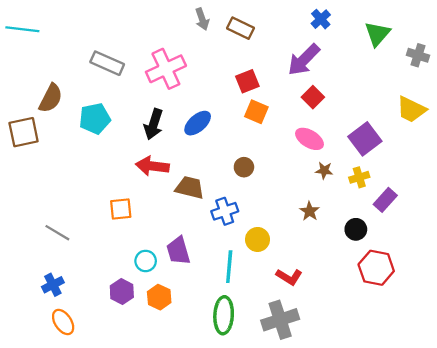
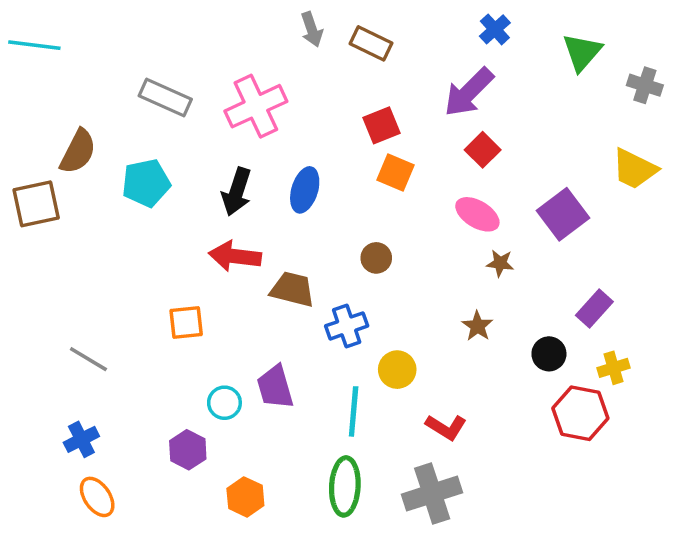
blue ellipse: (198, 123) -> (305, 190), turned -32
yellow cross: (359, 177) -> (614, 368), moved
orange hexagon: (159, 297) -> (245, 497), moved

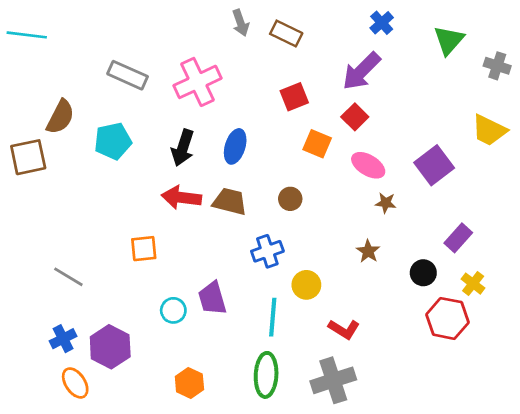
red square: (483, 150) -> (355, 117), moved
orange square: (395, 172) -> (317, 144), moved
brown trapezoid: (293, 289) -> (230, 202), moved
yellow cross: (614, 368) -> (473, 284), turned -35
purple hexagon: (188, 450) -> (110, 347), moved, size x1.4

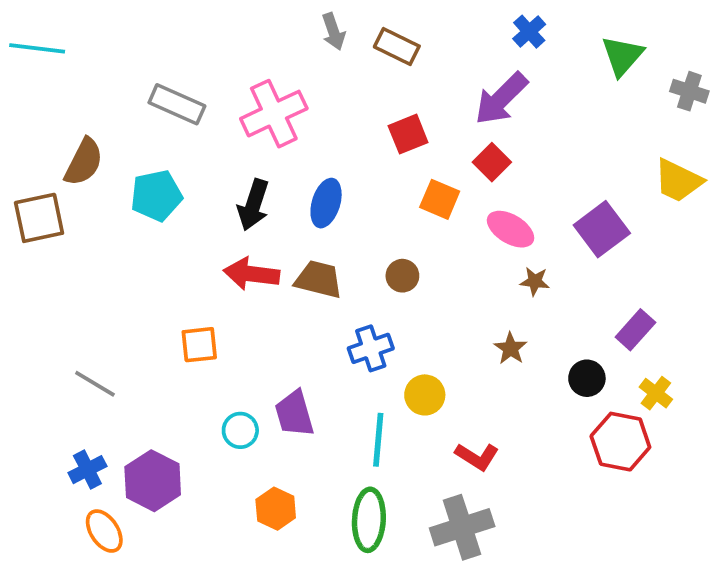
orange hexagon: (189, 383) -> (276, 509), moved

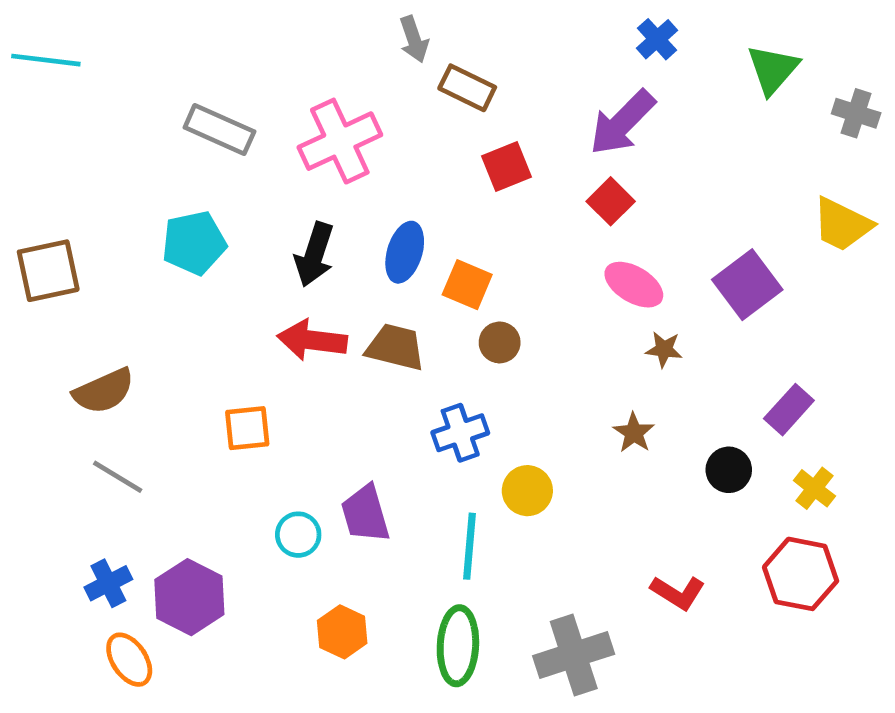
brown rectangle: (397, 46) -> (467, 88), moved
brown semicircle: (84, 162) -> (104, 391), moved, turned 39
orange square: (440, 199) -> (467, 285), moved
red hexagon: (620, 442) -> (801, 574), moved
red L-shape: (477, 456) -> (678, 592), moved

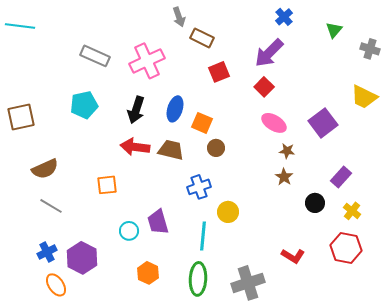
green triangle: (773, 69) -> (334, 30), size x0.7
brown star: (634, 433) -> (284, 177), moved

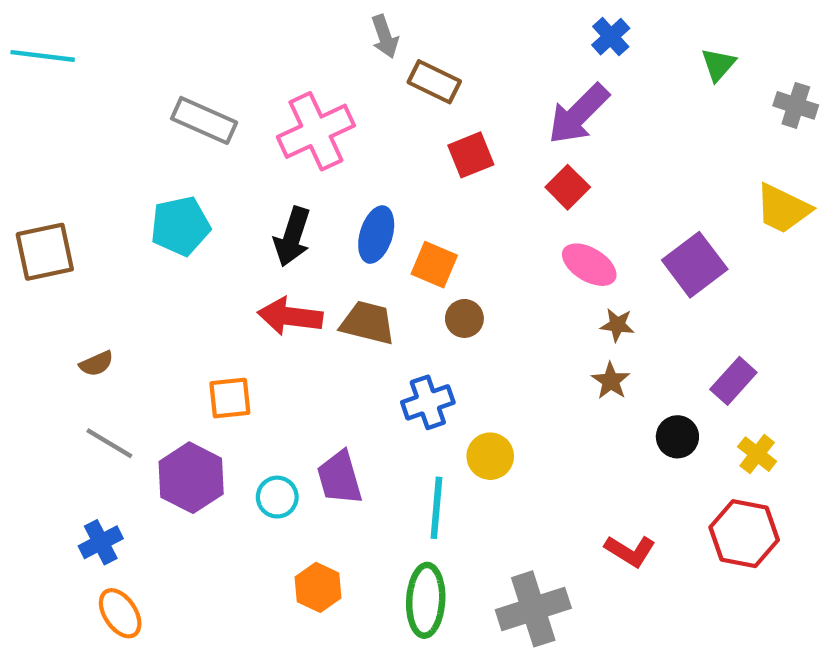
brown semicircle: (45, 169) -> (96, 364), size x0.6
purple hexagon: (82, 258) -> (191, 478), moved

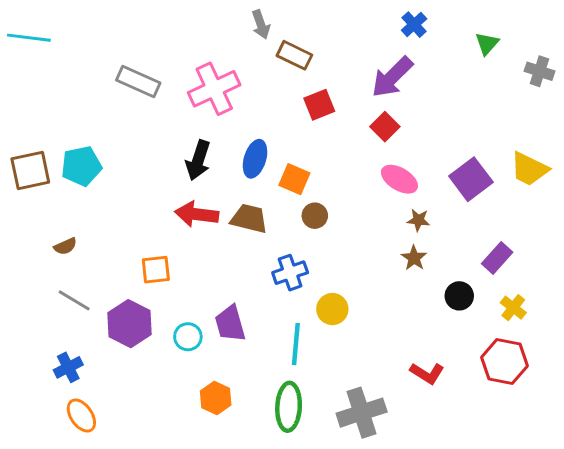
yellow trapezoid: (783, 209) -> (529, 169), moved
cyan pentagon: (180, 226) -> (81, 166), moved

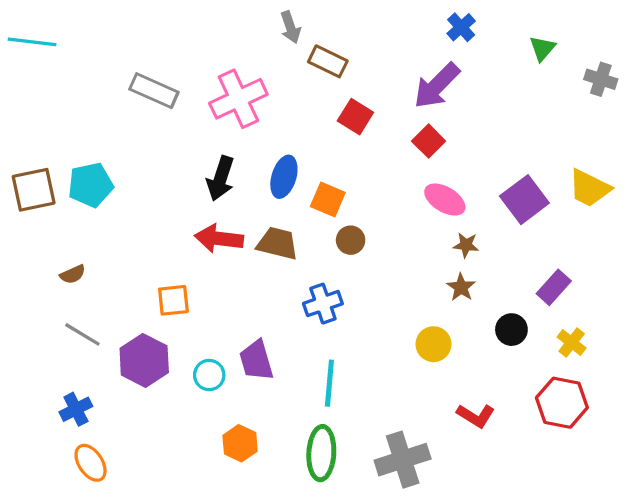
red square: (319, 105) -> (355, 117), turned -36
yellow circle: (332, 309) -> (433, 344), moved

